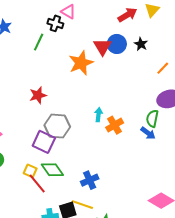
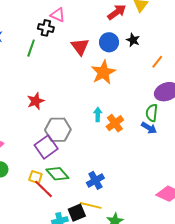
red triangle: (102, 47) -> (80, 47), moved
orange star: (81, 63) -> (103, 72), moved
purple square: (44, 142) -> (46, 147), turned 35

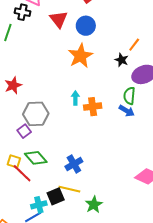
black star: (133, 40) -> (122, 60), moved
red triangle: (80, 47) -> (59, 19), moved
orange cross: (115, 123) -> (93, 107), turned 30
purple square: (46, 147) -> (24, 131), size x0.6

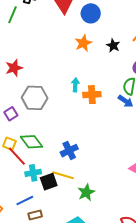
orange star: (80, 56) -> (83, 43), size x0.7
black star: (122, 60) -> (113, 45), moved
purple square: (24, 131) -> (11, 114), moved
cyan cross: (39, 205) -> (33, 173), moved

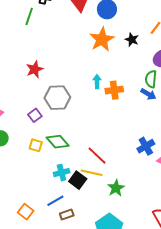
orange star: (83, 43) -> (102, 39), size x1.4
blue cross: (69, 151) -> (146, 146), moved
red line: (17, 156) -> (97, 156), moved
black square: (49, 182) -> (78, 180), turned -30

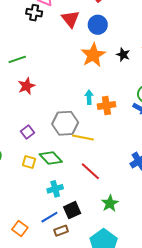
green line: (29, 16) -> (17, 59), moved, turned 54
gray hexagon: (57, 98) -> (65, 123), moved
yellow line: (92, 173) -> (83, 138), moved
black square: (78, 180) -> (72, 210), moved, turned 30

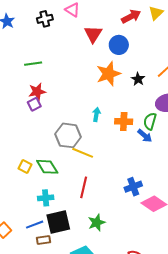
black cross: (34, 13) -> (45, 19), moved, turned -35
orange cross: (106, 105) -> (124, 121), moved
purple square: (28, 132) -> (34, 104), moved
red line: (90, 171) -> (84, 187), turned 50
black square: (72, 210) -> (58, 222), size x1.4

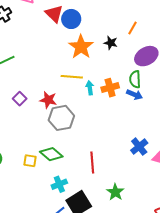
blue circle: (119, 45) -> (71, 19), moved
red star: (37, 92) -> (48, 100), moved, turned -30
cyan arrow: (96, 114) -> (90, 88), moved
yellow line: (83, 153) -> (72, 77), moved

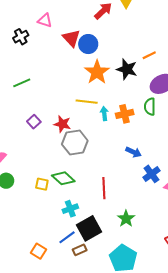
orange line: (133, 28) -> (149, 55), turned 32
black star: (111, 43) -> (127, 69), size x1.5
blue arrow: (135, 95) -> (134, 152), moved

